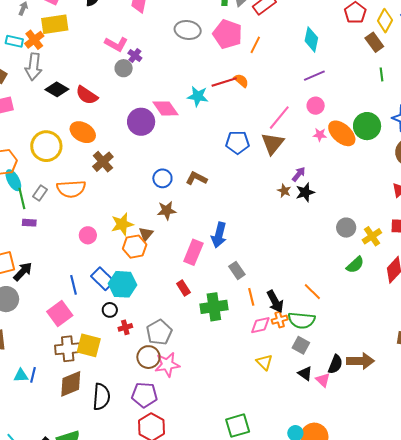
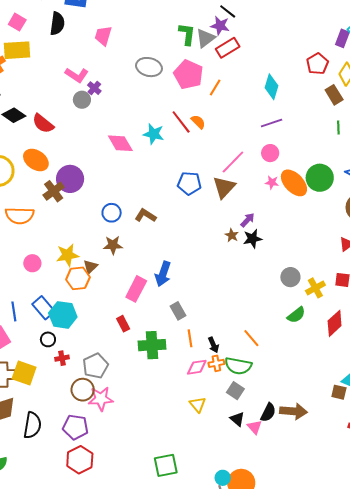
red line: (224, 82) -> (181, 122), turned 65
purple circle: (141, 122) -> (70, 179), moved
black arrow: (275, 302) -> (213, 345), size x0.7

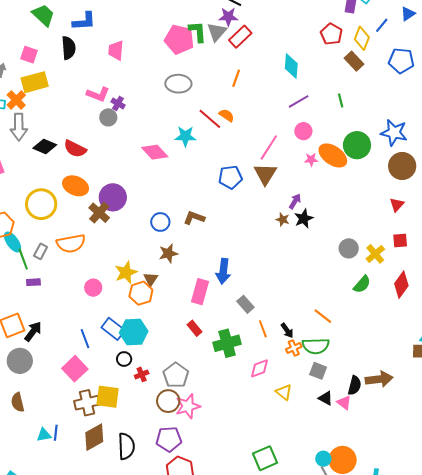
gray ellipse: (149, 67) -> (178, 84), moved
pink pentagon: (188, 74) -> (179, 39), moved
green line: (338, 128) -> (341, 100), moved
pink diamond: (197, 367) -> (260, 368), moved

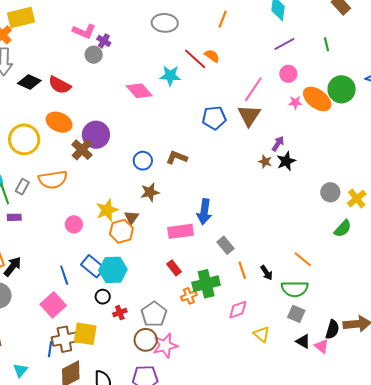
pink rectangle: (200, 292) -> (181, 231), turned 65
orange cross: (294, 348) -> (189, 296), moved
blue line: (56, 433) -> (50, 349), moved
cyan triangle: (44, 435) -> (20, 370), turned -42

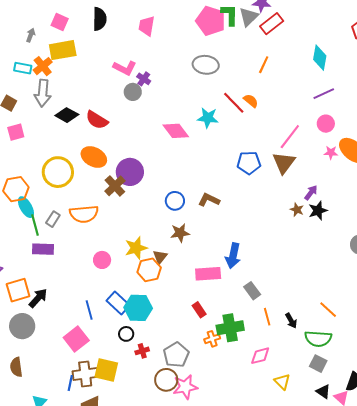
purple rectangle: (14, 217) -> (43, 249), size x1.5

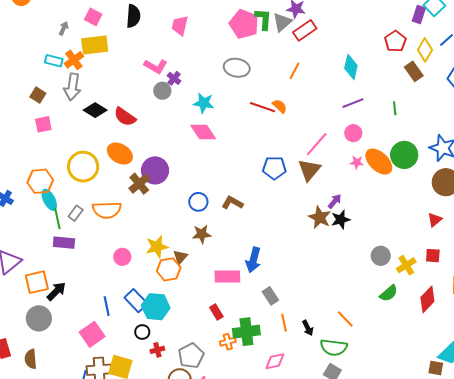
red line: (234, 103) -> (263, 107), turned -30
cyan star: (208, 118) -> (204, 103), moved
brown star: (297, 210) -> (320, 217), size x1.6

